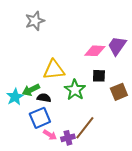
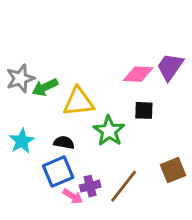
gray star: (35, 21) -> (20, 78), moved
green arrow: (31, 90) -> (45, 87), moved
brown square: (119, 92) -> (173, 170), moved
purple cross: (68, 138) -> (90, 186), moved

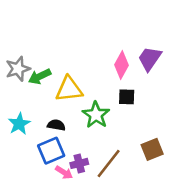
pink diamond: (138, 74) -> (122, 65), turned -64

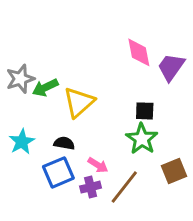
pink diamond: (122, 65) -> (139, 52), moved, turned -40
yellow triangle: (69, 89) -> (79, 102), turned -36
green star: (96, 115) -> (142, 139), moved
pink arrow: (64, 172) -> (98, 165), moved

